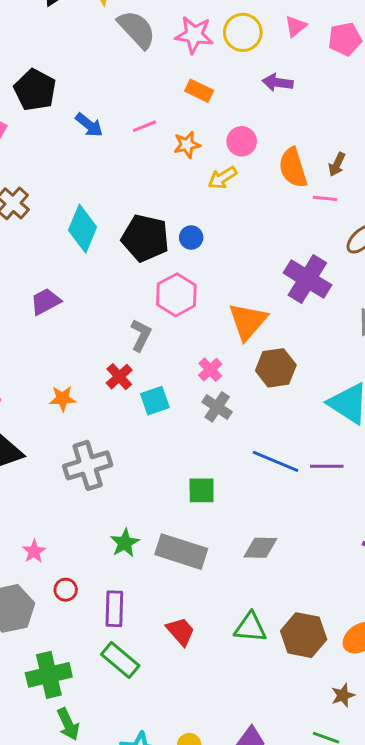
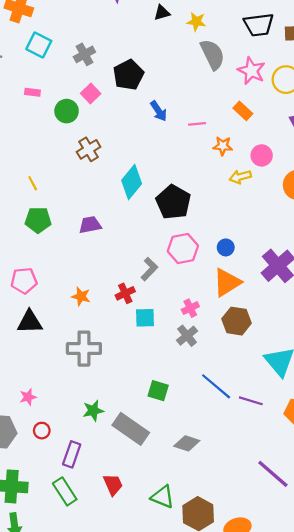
blue circle: (191, 238) -> (226, 247), moved

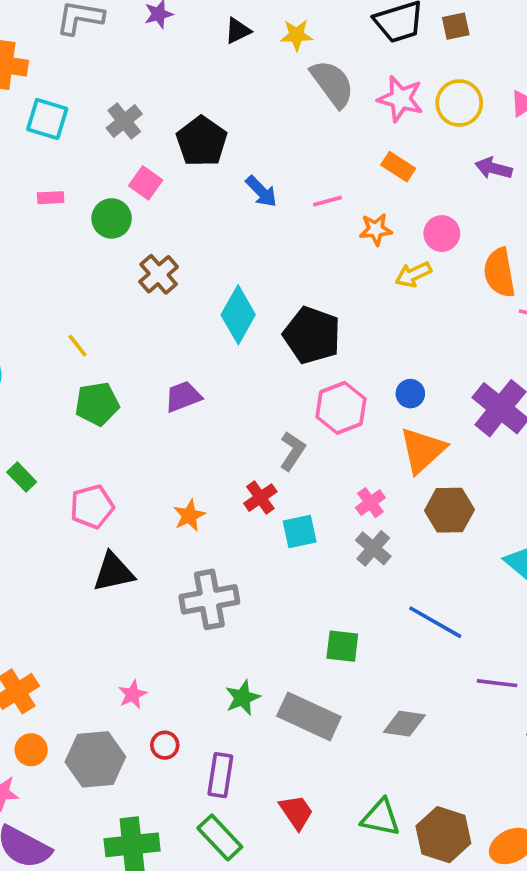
orange star: (81, 296) -> (189, 516), turned -30
purple line: (251, 401) -> (497, 683), moved

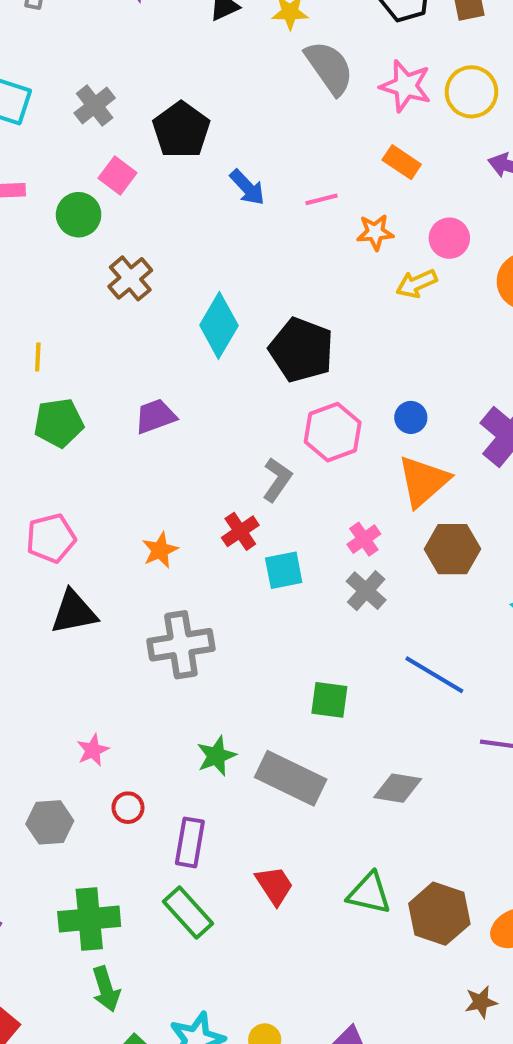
yellow line: (78, 346) -> (38, 357), turned 40
gray hexagon: (95, 759) -> (50, 822), size x0.7

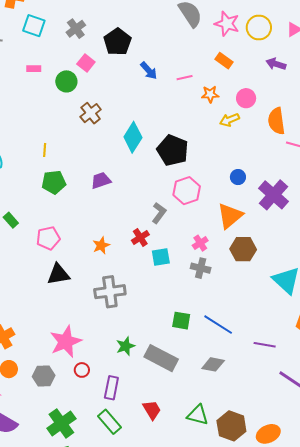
blue circle: (411, 417) -> (238, 177), moved
gray cross: (366, 591) -> (201, 268), turned -30
blue line: (434, 675) -> (218, 325), moved
pink star: (93, 750) -> (66, 342), size x2.0
green cross: (89, 919) -> (61, 423), turned -32

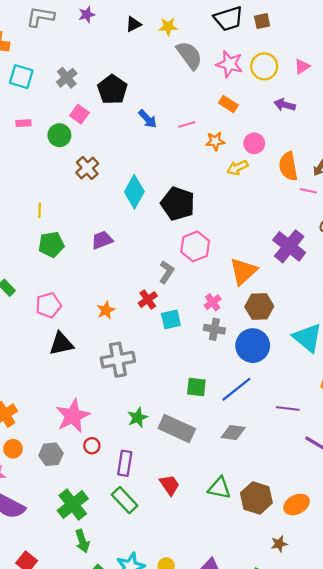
blue circle: (238, 177) -> (253, 346), moved, size x2.0
blue line: (218, 325) -> (236, 389), turned -68

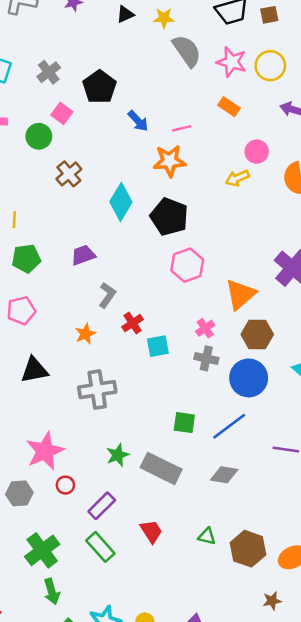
orange star: (215, 141) -> (169, 161), moved, size x1.5
gray L-shape: (167, 272) -> (107, 295), moved
pink pentagon: (48, 305) -> (21, 311), moved
purple rectangle: (125, 463) -> (102, 506), turned 35
green triangle: (219, 488) -> (207, 536), size x0.7

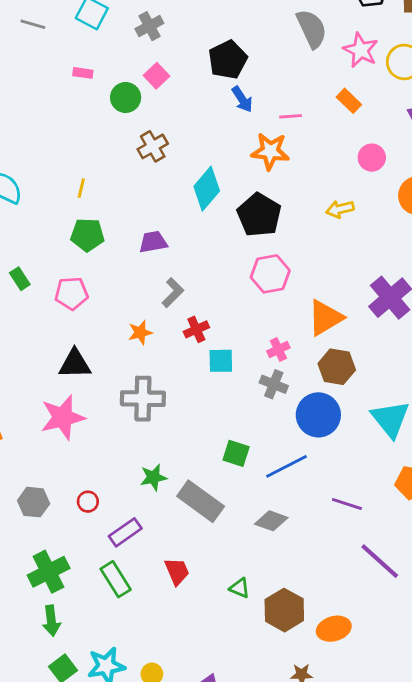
black pentagon: (100, 87) -> (228, 60), moved
yellow arrow: (237, 178) -> (340, 209), moved
pink star: (45, 451) -> (63, 417), moved

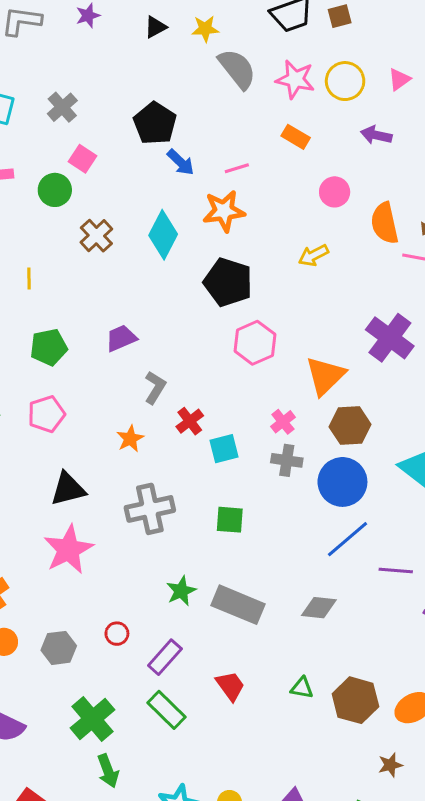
yellow line: (81, 188) -> (29, 278), moved
cyan diamond: (207, 189) -> (163, 235), moved
green square: (236, 453) -> (230, 520), moved
blue line: (287, 466) -> (347, 539), moved

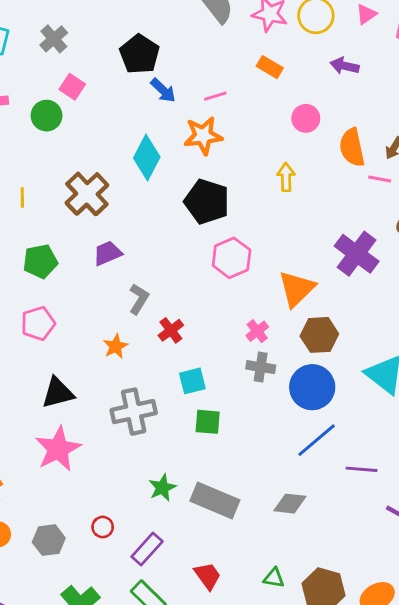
brown cross: (96, 236) -> (87, 194), moved, size x1.4
yellow arrow: (313, 255) -> (286, 177), turned 116
cyan square: (224, 449) -> (192, 381), moved

